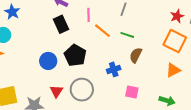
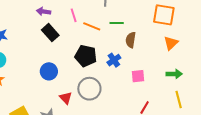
black pentagon: (75, 55) -> (86, 56), moved

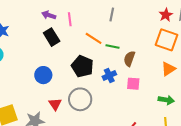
pink line: (74, 15) -> (70, 19), moved
green line: (117, 23) -> (113, 47), moved
pink square: (138, 76) -> (133, 84), moved

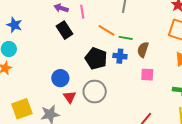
blue circle: (43, 75) -> (60, 78), moved
blue cross: (109, 76) -> (120, 56), moved, turned 32

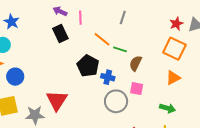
blue cross: (120, 56) -> (108, 77), moved
blue circle: (60, 78) -> (15, 77), moved
gray circle: (95, 92) -> (116, 101), moved
red triangle: (70, 97) -> (57, 100), size x1.6

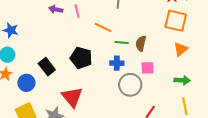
black rectangle: (60, 33) -> (47, 67), moved
green line: (120, 49) -> (122, 42), moved
black pentagon: (88, 66) -> (81, 58), moved

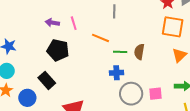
black pentagon: (81, 58) -> (58, 50), moved
pink square: (148, 68) -> (155, 94), moved

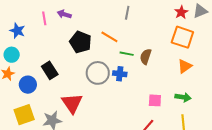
pink line: (74, 23) -> (44, 18), moved
black pentagon: (58, 50) -> (80, 42), moved
gray circle: (131, 94) -> (98, 73), moved

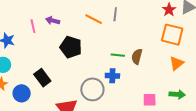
orange line: (109, 37) -> (94, 19), moved
gray circle: (98, 73) -> (92, 89), moved

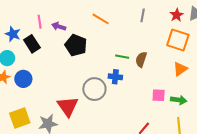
gray line: (115, 14) -> (143, 15), moved
purple arrow: (53, 21) -> (59, 26), moved
black rectangle: (42, 78) -> (32, 44), moved
blue circle: (22, 93) -> (23, 79), moved
pink square: (150, 100) -> (159, 95), moved

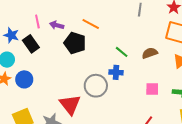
orange line: (101, 19) -> (91, 24), moved
green line: (122, 57) -> (122, 52), turned 32
brown semicircle: (141, 59) -> (150, 53), moved, turned 56
pink square: (159, 95) -> (152, 89), moved

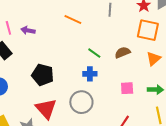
orange line: (91, 24) -> (73, 20), moved
black pentagon: (75, 43) -> (43, 75), moved
gray circle: (96, 86) -> (81, 102), moved

